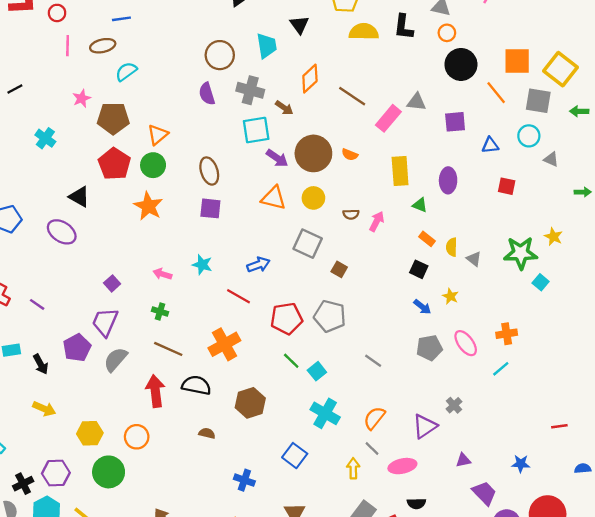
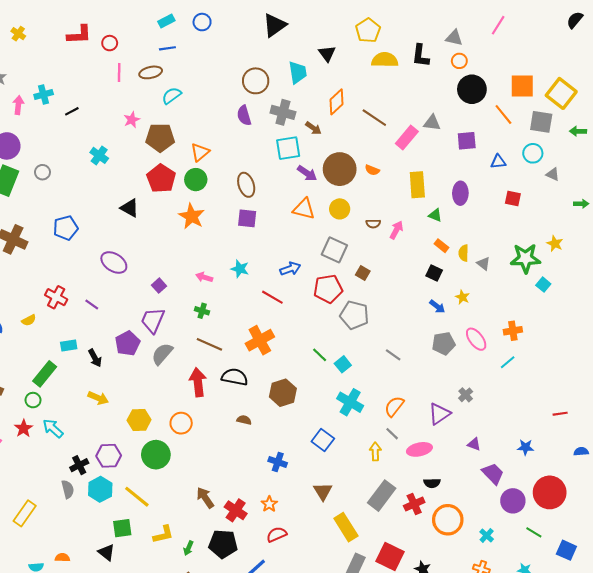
purple ellipse: (62, 232) -> (114, 262), moved
red pentagon: (287, 319) -> (328, 289), moved
purple triangle: (463, 460) -> (474, 444), turned 32

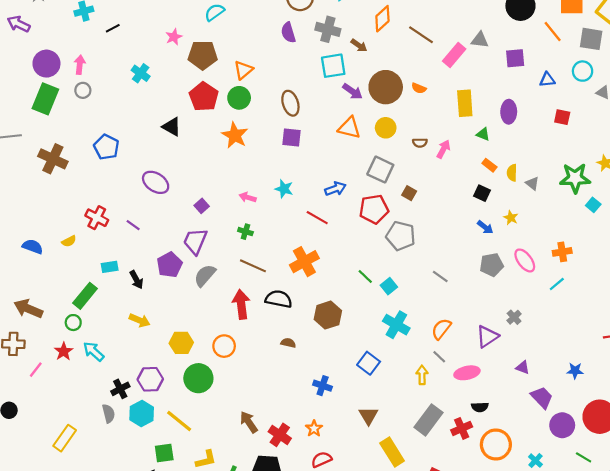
pink arrow: (18, 105) -> (80, 65), moved
blue pentagon: (66, 228) -> (106, 147), turned -30

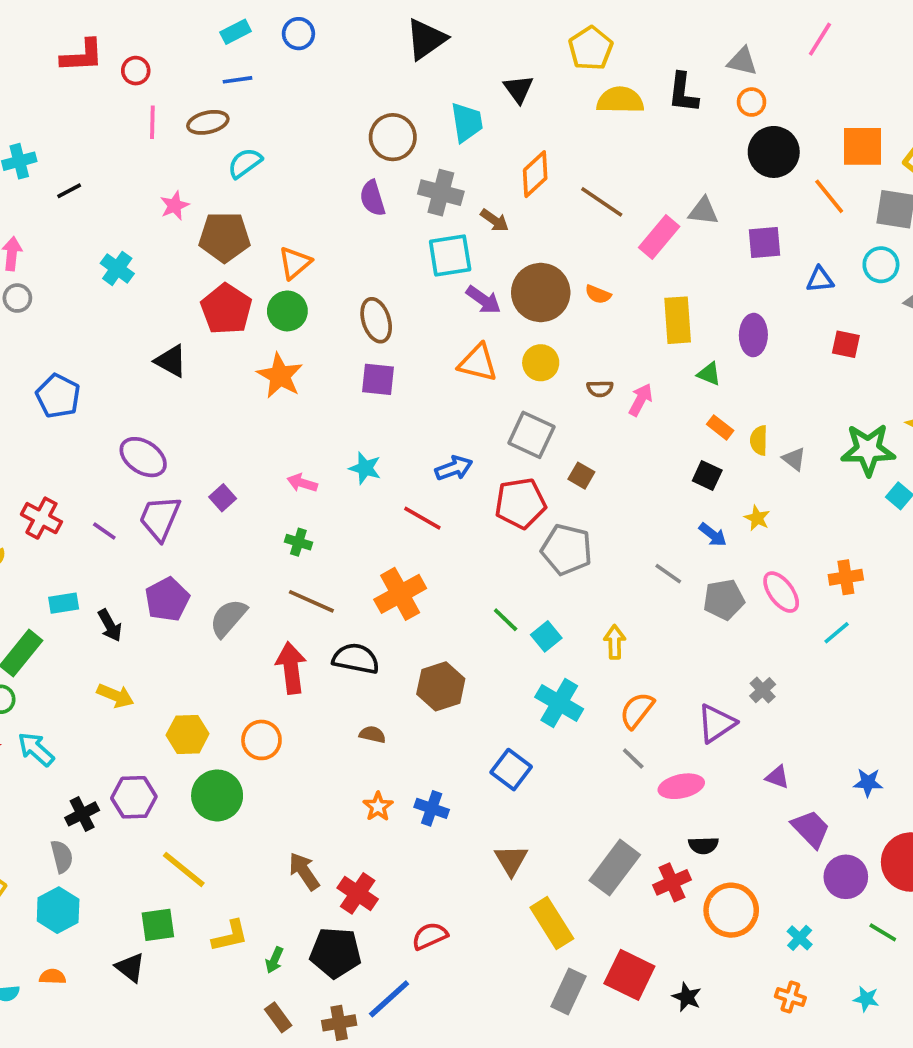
purple trapezoid: (195, 241) -> (160, 518), moved
gray line: (440, 277) -> (668, 574), moved
yellow arrow: (422, 375) -> (615, 642), moved
cyan hexagon: (142, 413) -> (58, 910), moved
orange star: (314, 428) -> (378, 807), moved

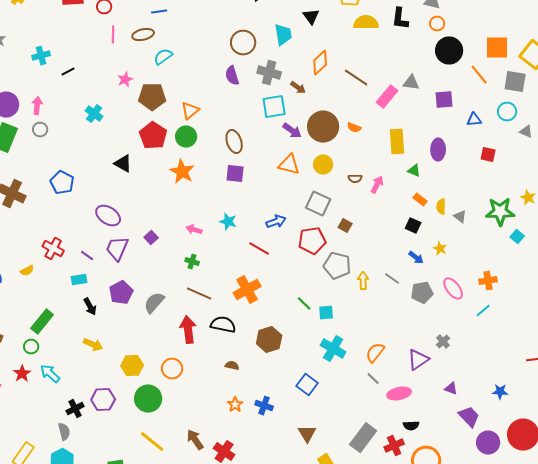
cyan rectangle: (64, 603) -> (79, 280), moved
cyan square: (546, 636) -> (326, 313), turned 35
yellow arrow: (615, 642) -> (363, 281), moved
yellow line: (184, 869) -> (152, 442), moved

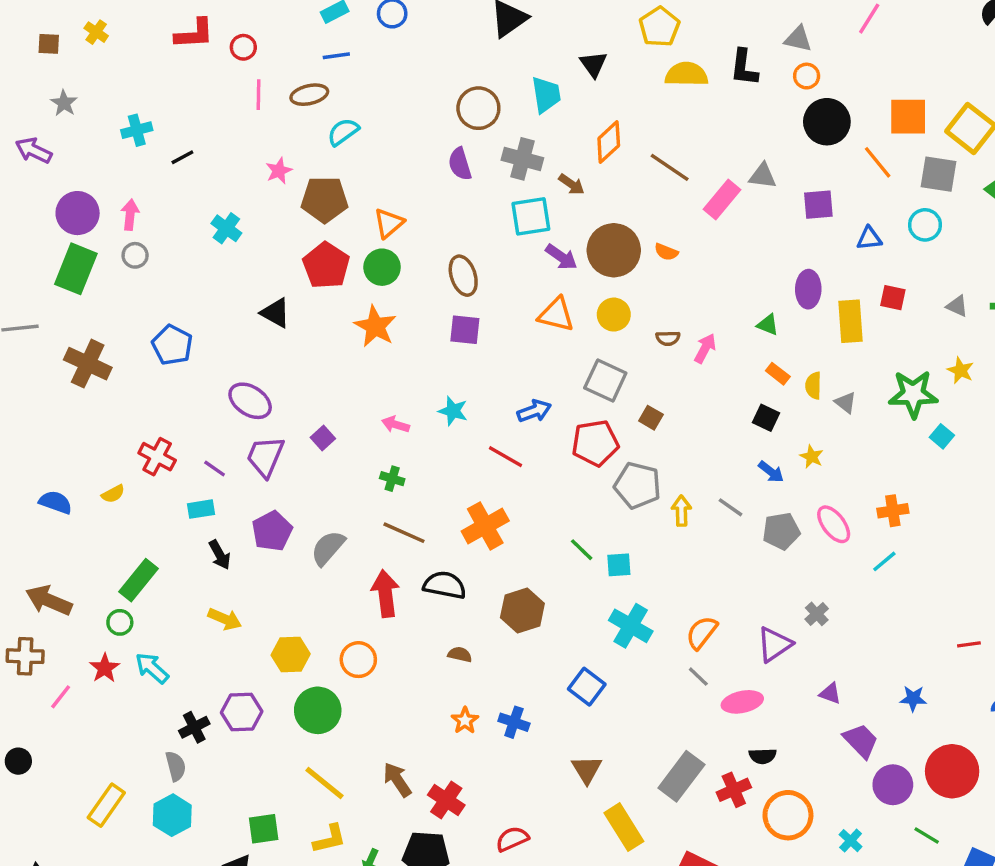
gray triangle: (526, 132) -> (957, 306), moved
yellow rectangle: (397, 142) -> (851, 321), moved

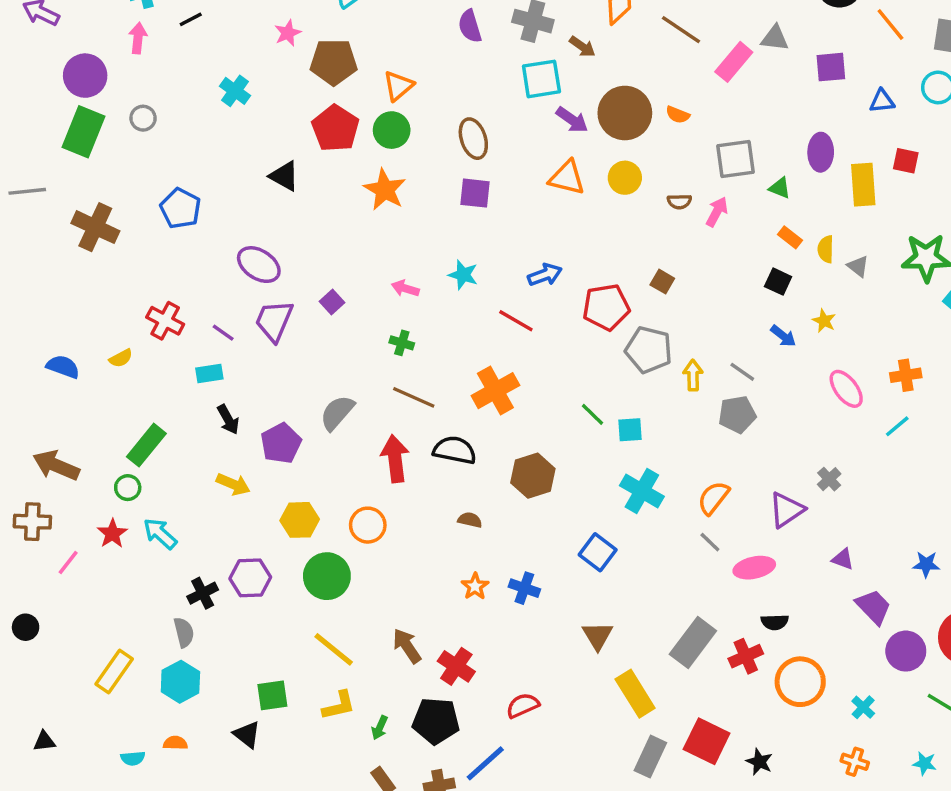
pink arrow: (130, 215) -> (138, 38), moved
gray square: (605, 380) -> (736, 159), moved, turned -33
purple pentagon: (272, 531) -> (281, 443), moved
gray pentagon: (781, 531) -> (737, 414), moved

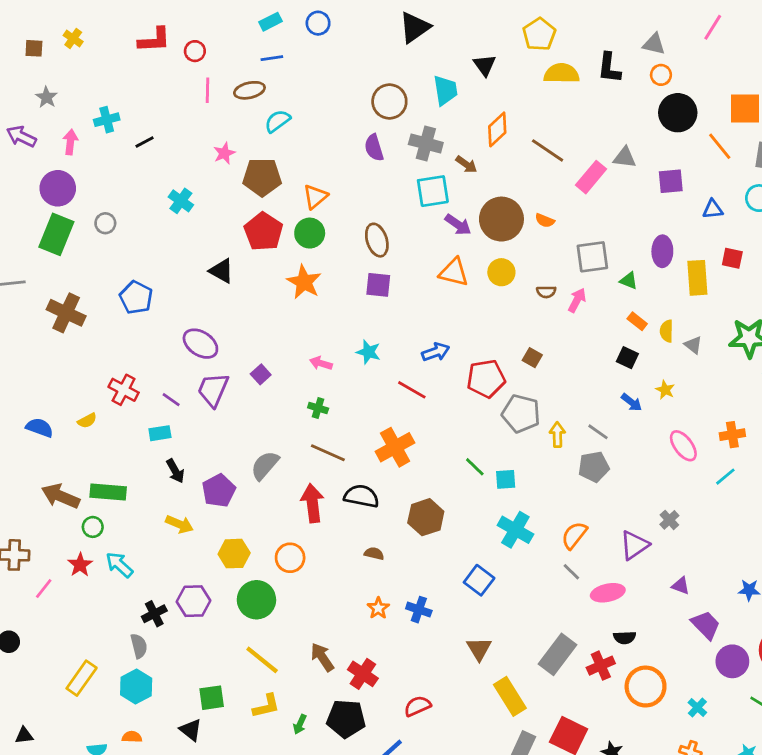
pink arrow: (138, 38) -> (70, 142), moved
green rectangle: (146, 445) -> (108, 492), turned 56
brown arrow: (56, 465) -> (61, 496), moved

